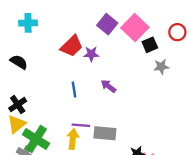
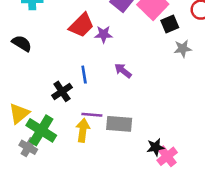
black cross: (18, 105) -> (62, 91), moved

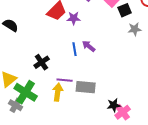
blue line: (84, 75) -> (75, 49), moved

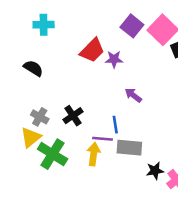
blue line: (75, 49) -> (115, 125), moved
gray cross: (16, 105) -> (40, 117), moved
black star: (114, 105) -> (155, 171), moved

